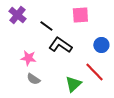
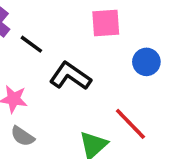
black line: (46, 26) -> (31, 44), moved
blue circle: (101, 45) -> (146, 62), moved

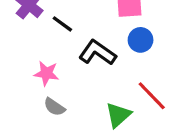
blue circle: (146, 62) -> (141, 40), moved

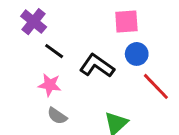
black line: (62, 24) -> (54, 51), moved
red line: (152, 96) -> (156, 86), moved

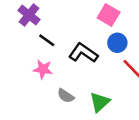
pink square: (126, 22) -> (109, 15), turned 35
gray semicircle: (57, 116) -> (66, 96), moved

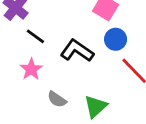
pink star: (43, 69) -> (31, 69), turned 30

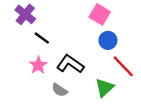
black L-shape: (77, 51) -> (70, 64), moved
green triangle: (96, 106) -> (104, 88), moved

